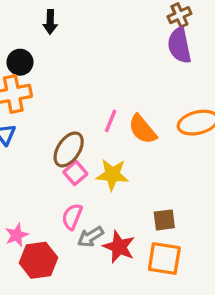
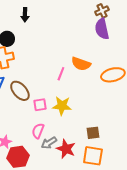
orange semicircle: (143, 129) -> (81, 64), moved, turned -30
brown ellipse: (69, 149) -> (20, 91), moved, turned -75
pink square: (75, 173) -> (40, 105), turned 32

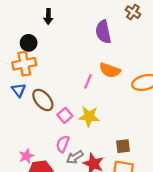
brown cross: (102, 11) -> (133, 12), turned -32
purple semicircle: (102, 29) -> (103, 32), moved
pink square: (40, 105) -> (65, 115), turned -32

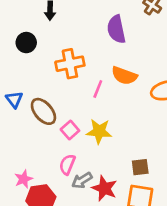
orange cross: (24, 64) -> (70, 64), moved

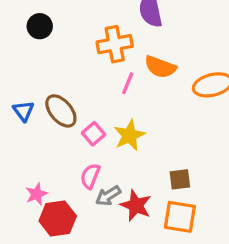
orange cross: (70, 64) -> (115, 44), moved
blue triangle: (14, 100) -> (23, 111), moved
yellow star: (99, 131) -> (129, 135), turned -30

